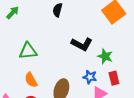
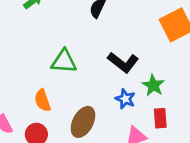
green triangle: (28, 51) -> (64, 61), moved
blue star: (90, 77) -> (125, 99), moved

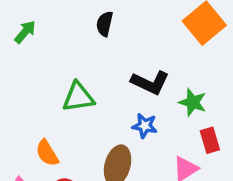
blue star: (125, 99) -> (145, 126), moved
orange semicircle: (43, 100) -> (47, 153), moved

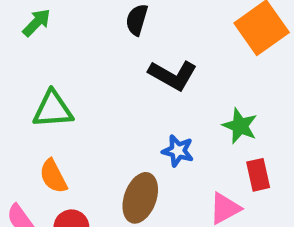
black L-shape: (150, 83) -> (173, 75), moved
green triangle: (78, 97) -> (53, 109), moved

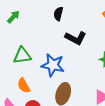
blue star: (178, 151) -> (53, 65), moved, size x1.6

